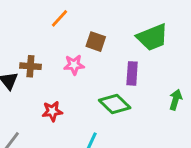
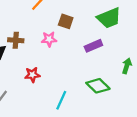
purple rectangle: (132, 73) -> (93, 46), turned 63
green diamond: (115, 104) -> (98, 86), moved

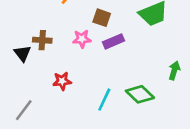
purple rectangle: (93, 46) -> (114, 41), moved
cyan line: (61, 100) -> (104, 100), moved

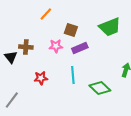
cyan line: (104, 100) -> (73, 75), moved, turned -30

